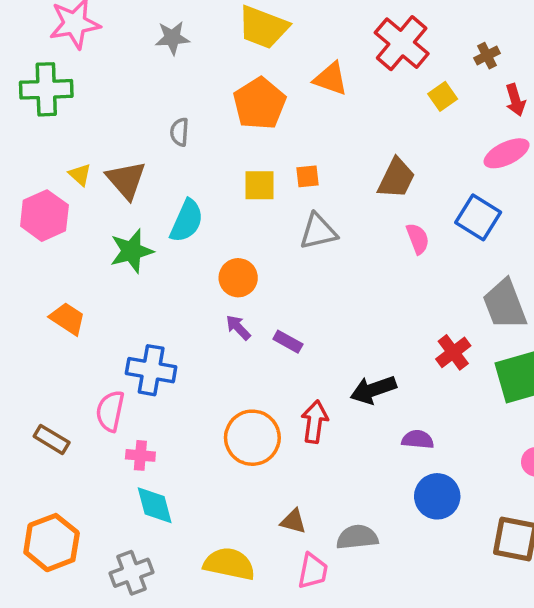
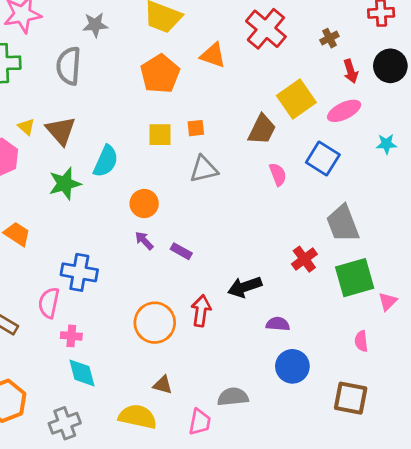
yellow square: (443, 96) -> (296, 99), moved, size x1.8
gray semicircle: (180, 132) -> (69, 66), moved, size x1.8
brown triangle: (293, 521) -> (163, 385), moved

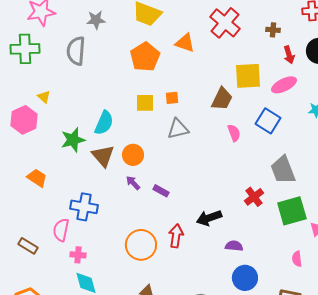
brown cross: (329, 38) -> (273, 30), turned 32
yellow square: (296, 99) -> (248, 76), turned 32
brown triangle: (61, 131) -> (103, 156), moved

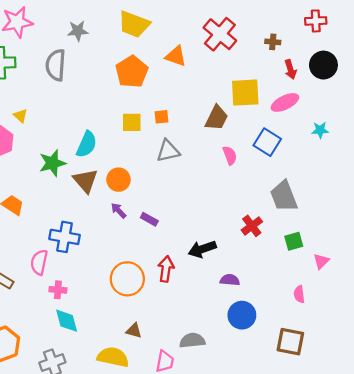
green square: (292, 211) -> (294, 241), size x0.6

